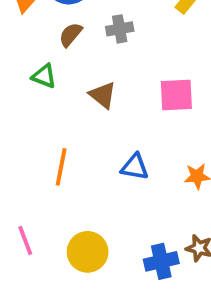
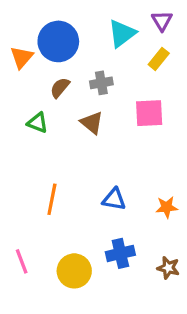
brown triangle: (103, 95) -> (92, 123), moved
pink square: (176, 95) -> (149, 113), moved
blue cross: (161, 261) -> (120, 253), moved

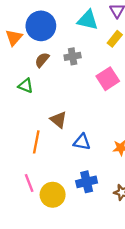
cyan triangle: (122, 33) -> (88, 20), turned 50
pink square: (149, 113) -> (108, 79), turned -30
brown triangle: (92, 123) -> (58, 120), moved
pink line: (22, 261) -> (29, 183), moved

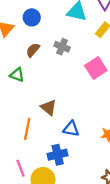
blue circle: (41, 26) -> (32, 17), size x0.6
gray cross: (73, 56) -> (62, 47), turned 32
blue cross: (87, 182) -> (58, 155), moved

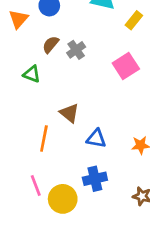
gray cross: (62, 47) -> (76, 50), moved, turned 32
blue cross: (58, 155) -> (95, 179), moved

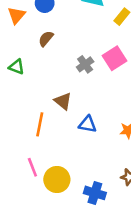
gray cross: (76, 50) -> (85, 64), moved
green triangle: (32, 74) -> (16, 67), moved
blue cross: (95, 179) -> (95, 193), moved, turned 30

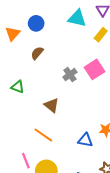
green triangle: (16, 67) -> (18, 87), moved
orange line: (40, 124) -> (43, 135), moved, turned -66
blue triangle: (88, 124) -> (85, 140), moved

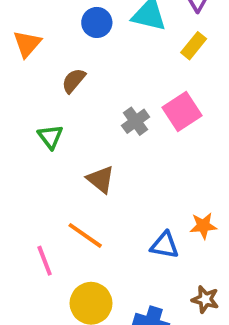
blue circle: (36, 23) -> (97, 22), moved
green triangle: (18, 87) -> (50, 137), moved, turned 32
pink line: (26, 161) -> (45, 261), moved

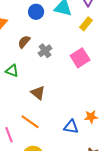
gray cross: (136, 121) -> (45, 51), moved
green triangle: (50, 137) -> (12, 71), turned -32

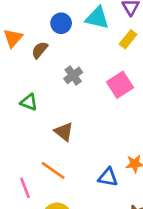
brown semicircle: (24, 42) -> (40, 50), moved

